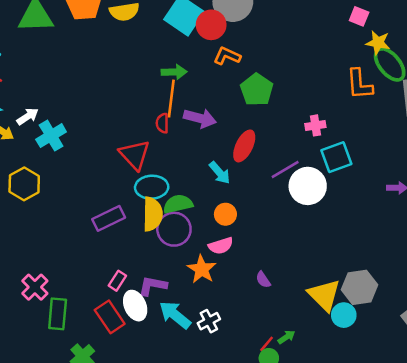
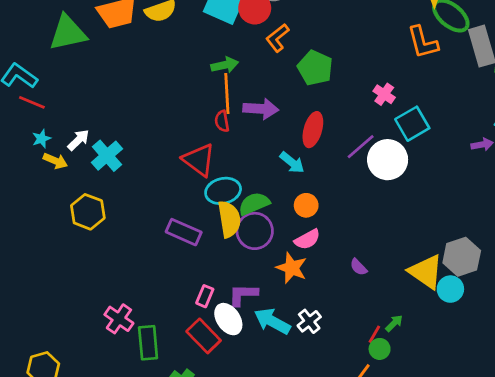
orange L-shape: (227, 56) -> (277, 38), turned -52
pink cross: (315, 125) -> (384, 94), turned -36
purple rectangle: (109, 218) -> (184, 232), turned 60

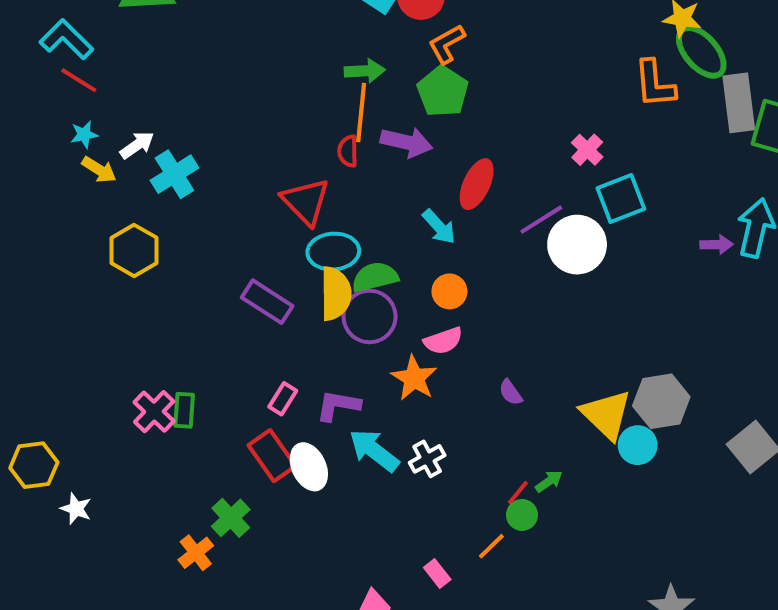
green pentagon: (315, 68) -> (443, 92), moved
white ellipse: (228, 319) -> (309, 467), moved
green rectangle: (148, 343) -> (184, 410), moved, size x0.7

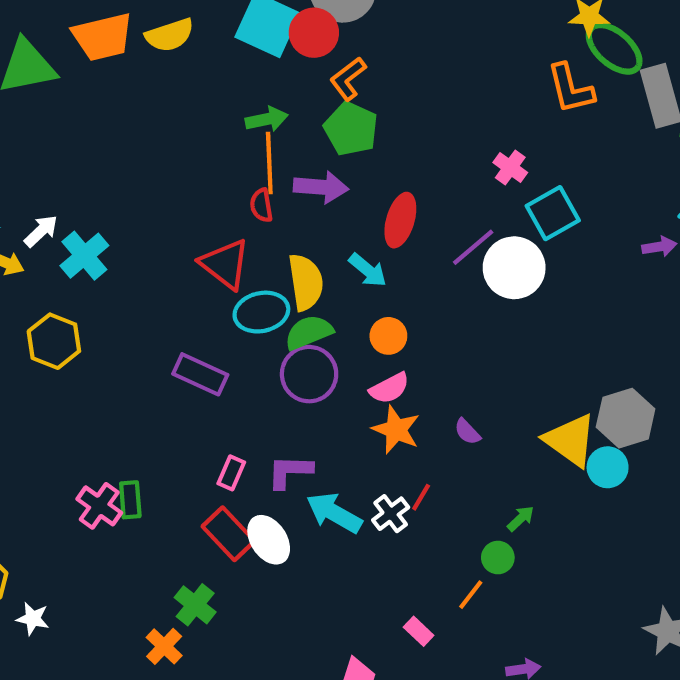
yellow semicircle: (336, 294) -> (306, 282), moved
orange star: (414, 378) -> (396, 430), moved
red line: (518, 493) -> (421, 497), moved

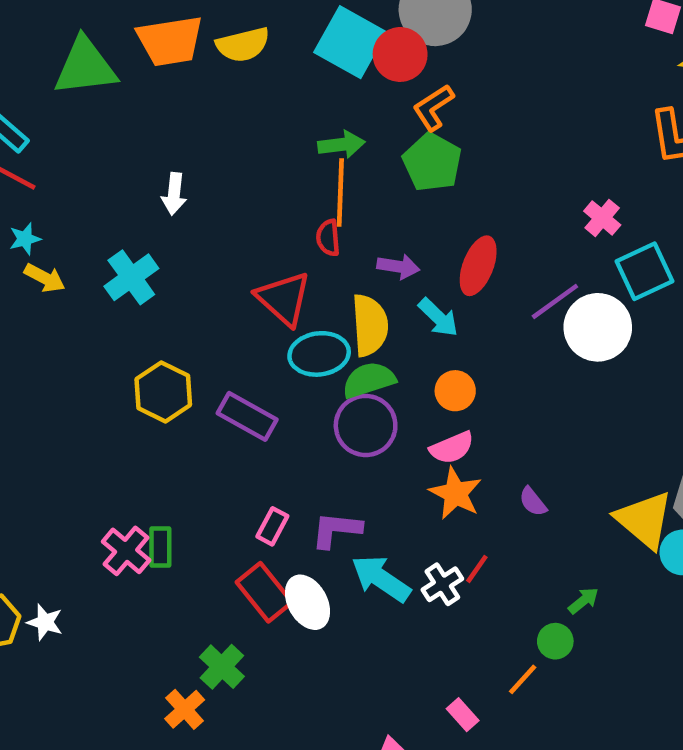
purple arrow: (321, 187) -> (398, 267), moved, size x0.7
white arrow: (41, 231) -> (174, 194), moved, turned 135
yellow hexagon: (54, 341) -> (163, 392), moved
white star: (33, 619) -> (45, 622), moved

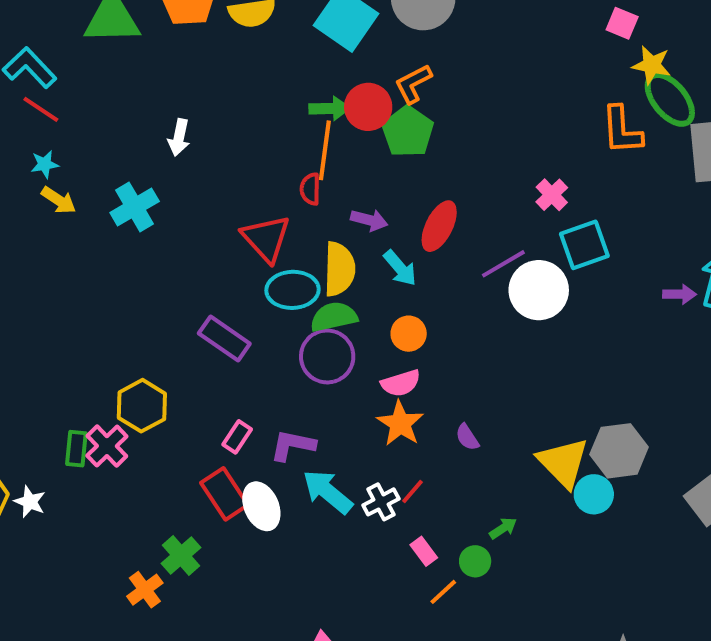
red circle: (400, 54) -> (368, 107), moved
yellow hexagon: (163, 392) -> (142, 406), moved
green rectangle: (160, 547) -> (76, 449), moved
pink rectangle: (463, 715) -> (424, 551), moved

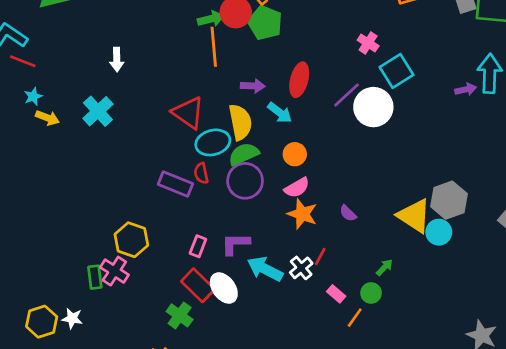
red semicircle: (310, 189) -> (201, 173), moved
green cross: (181, 556) -> (180, 315), moved

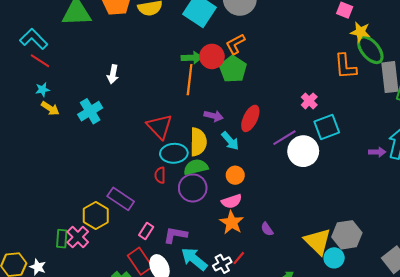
purple rectangle: (175, 184) -> (121, 199), moved

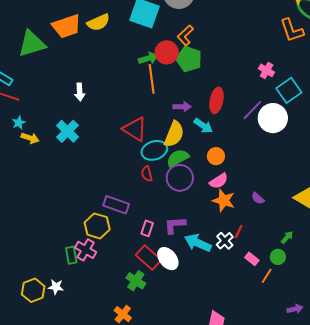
yellow semicircle: (198, 142) -> (174, 134), turned 36

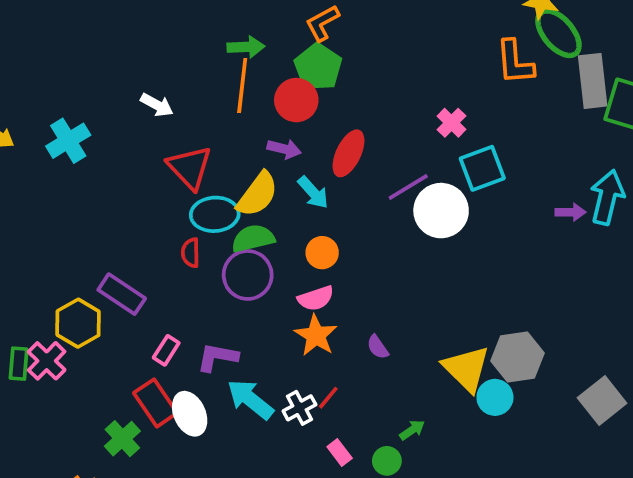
red circle: (167, 52) -> (296, 100), moved
white arrow: (80, 92) -> (157, 105), moved, turned -72

